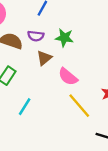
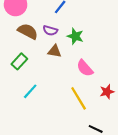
brown triangle: (44, 58) -> (55, 51), turned 40
pink semicircle: (68, 77) -> (85, 68), moved

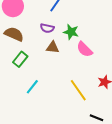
brown semicircle: (28, 31) -> (14, 34), moved
pink semicircle: (85, 68) -> (85, 49), moved

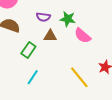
green rectangle: (20, 59) -> (28, 50), moved

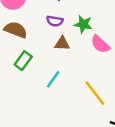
green rectangle: (28, 50) -> (23, 61), moved
cyan line: (33, 77) -> (53, 79), moved

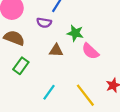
purple semicircle: (55, 21) -> (44, 23), moved
cyan line: (53, 79) -> (49, 92), moved

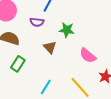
brown triangle: (56, 50) -> (50, 47), turned 48
pink semicircle: (90, 51) -> (88, 56), moved

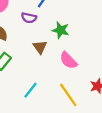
pink semicircle: (88, 56) -> (68, 60), moved

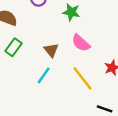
brown triangle: (40, 47) -> (51, 50), moved

